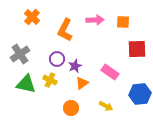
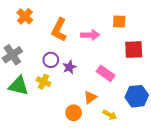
pink arrow: (95, 20) -> (90, 35), moved
orange triangle: (82, 83) -> (90, 97), moved
yellow arrow: (106, 106) -> (110, 115), moved
orange circle: (71, 108) -> (74, 113), moved

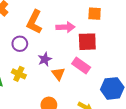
red square: (134, 50) -> (87, 42), moved
purple circle: (51, 60) -> (20, 44), moved
orange triangle: (90, 97) -> (58, 74), moved, turned -32

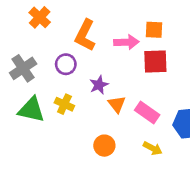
orange square: (95, 14) -> (154, 30), moved
pink rectangle: (81, 66) -> (147, 112), moved

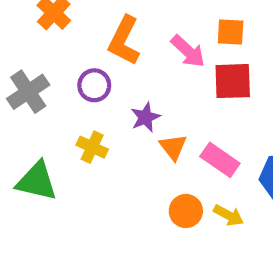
pink arrow: (126, 42) -> (188, 51), turned 45
green triangle: (31, 110) -> (37, 181), moved
orange circle: (104, 146) -> (186, 211), moved

